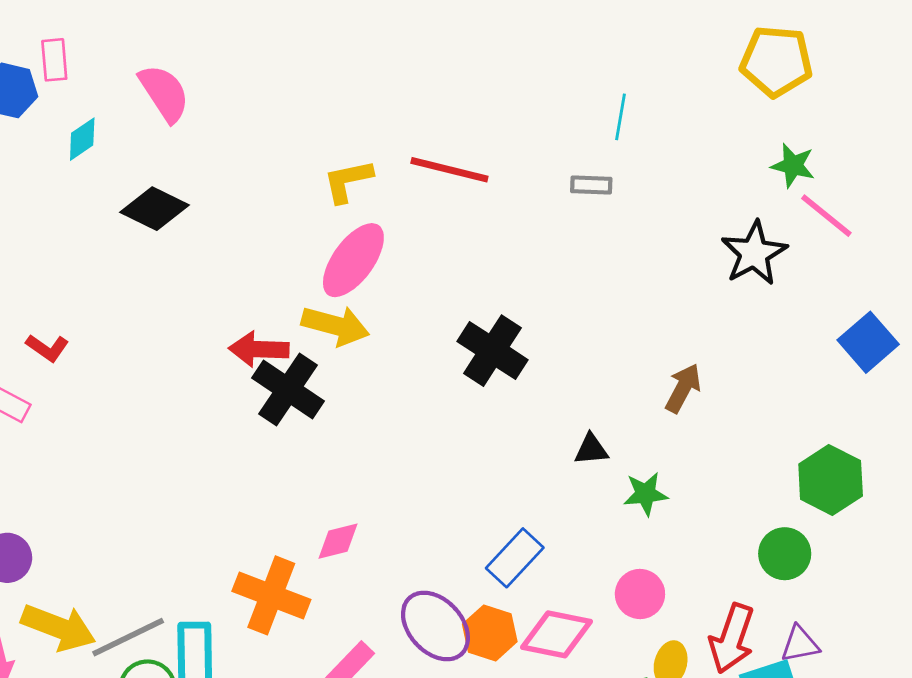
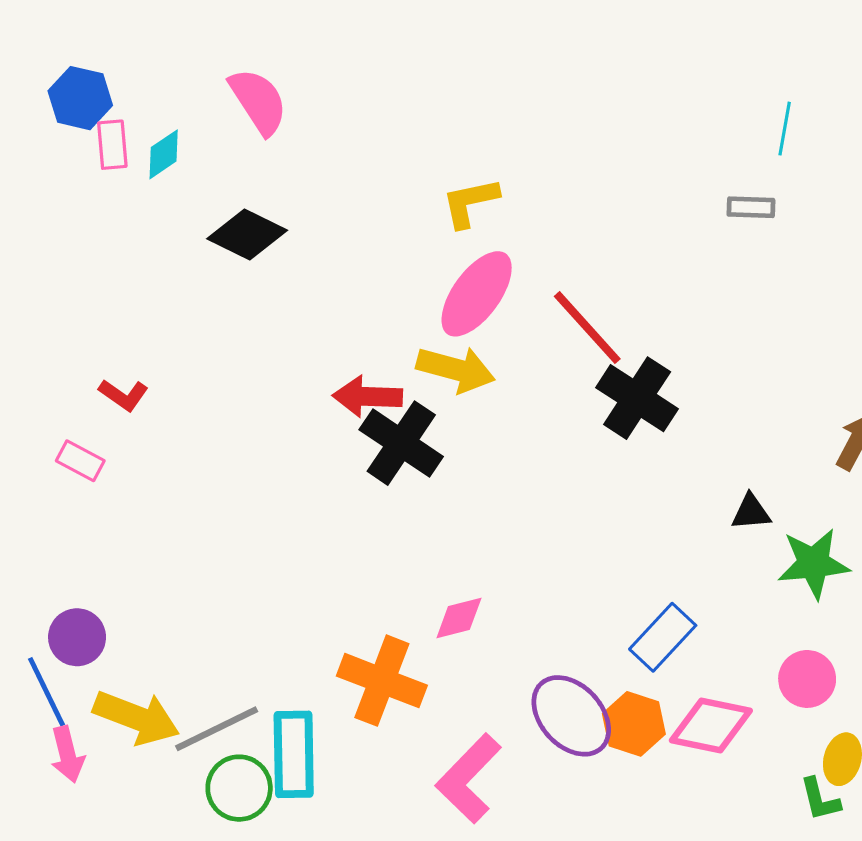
pink rectangle: (54, 60) -> (112, 145), moved
red line: (449, 170) -> (587, 328), moved, turned 34
green star: (646, 494) -> (814, 563), size x1.4

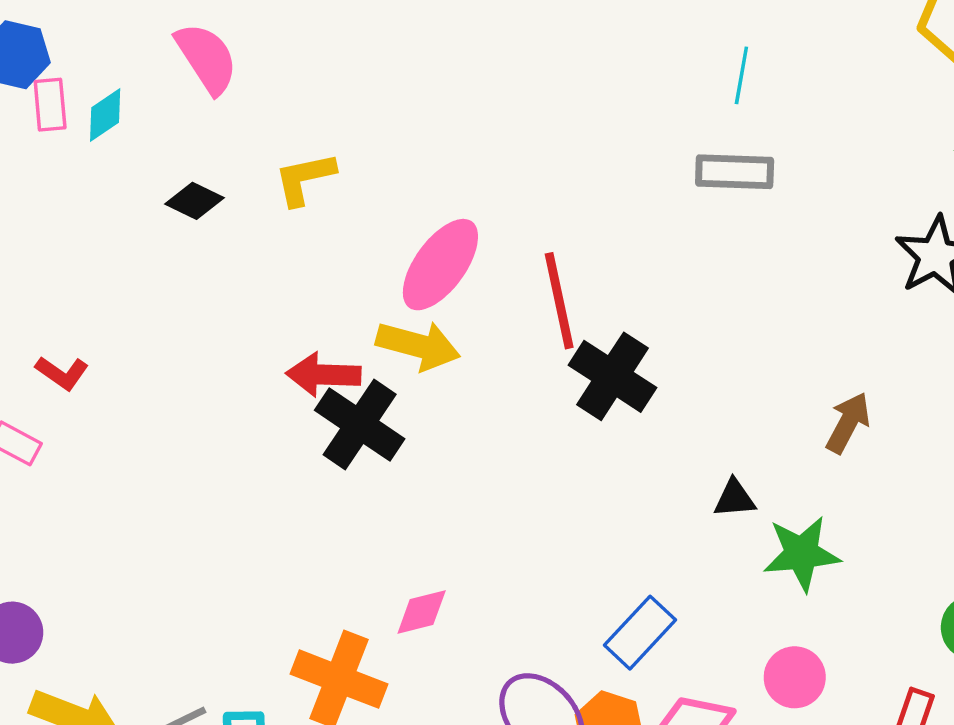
cyan line: (785, 129) -> (741, 75), moved
yellow L-shape: (470, 202) -> (305, 179), moved
gray rectangle: (751, 207) -> (735, 172), size x1.5
black diamond: (247, 234) -> (195, 201), size x0.7
red line: (587, 328) -> (559, 301), turned 30

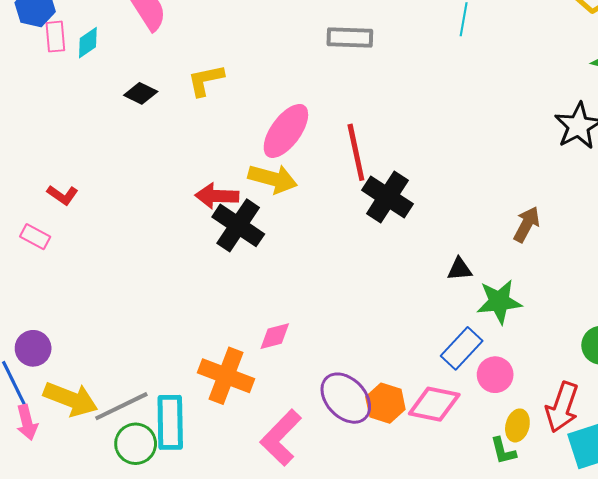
gray rectangle: (735, 172) -> (350, 38), moved
blue rectangle: (640, 633) -> (462, 348), moved

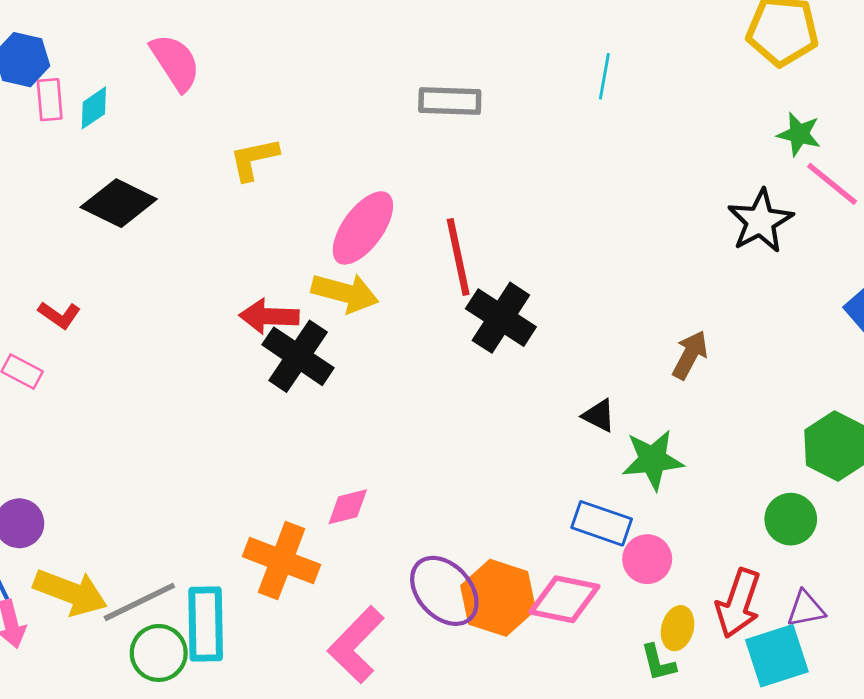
black diamond: (141, 93) -> (119, 203), moved, size x1.6
black triangle: (460, 269) -> (599, 416), turned 32
blue rectangle: (462, 348) -> (602, 523), turned 66
orange hexagon: (385, 403) -> (498, 598), size x1.4

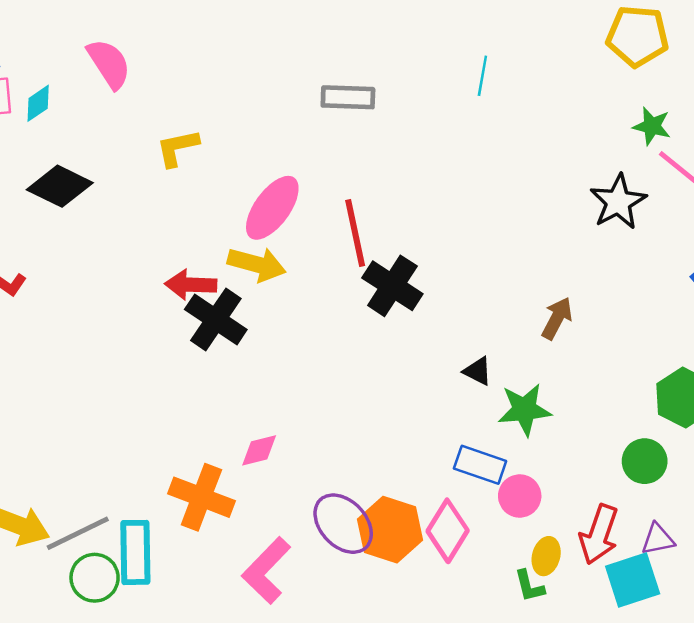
pink diamond: (564, 599) -> (448, 531), turned -70

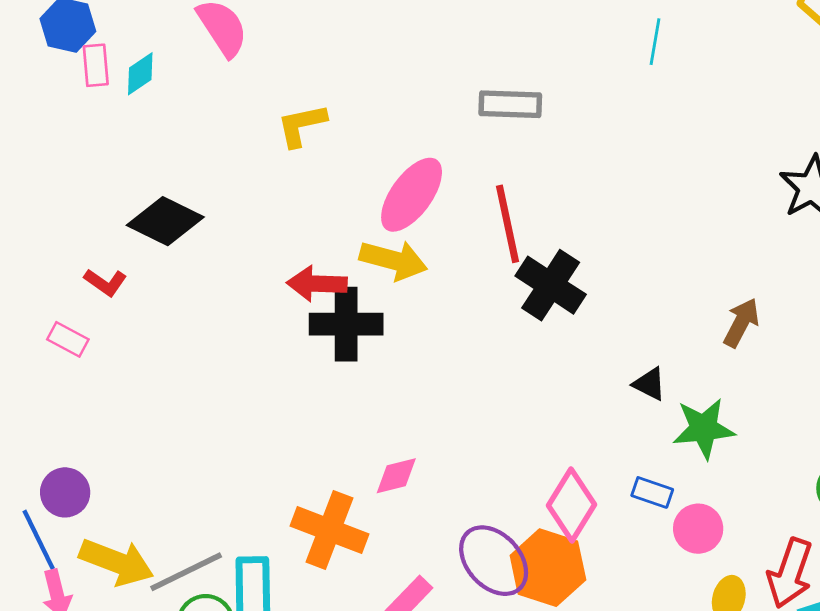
gray rectangle: (348, 97) -> (510, 104), moved
black diamond: (60, 186) -> (165, 221), moved
black cross: (216, 319) -> (346, 324), turned -34
blue rectangle: (480, 465) -> (652, 492), size x0.7
pink diamond: (448, 531) -> (572, 505), moved

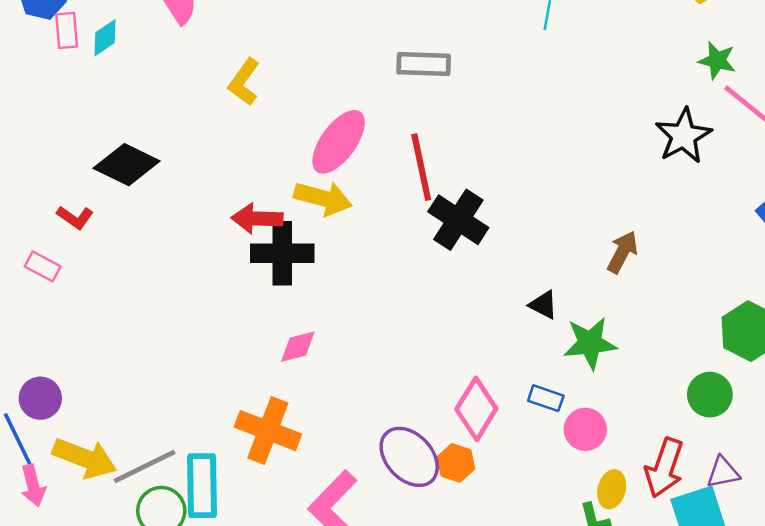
yellow L-shape: (302, 125) -> (244, 82), turned -42
pink diamond: (396, 476) -> (298, 347), moved
orange hexagon: (548, 568) -> (456, 463), size x0.6

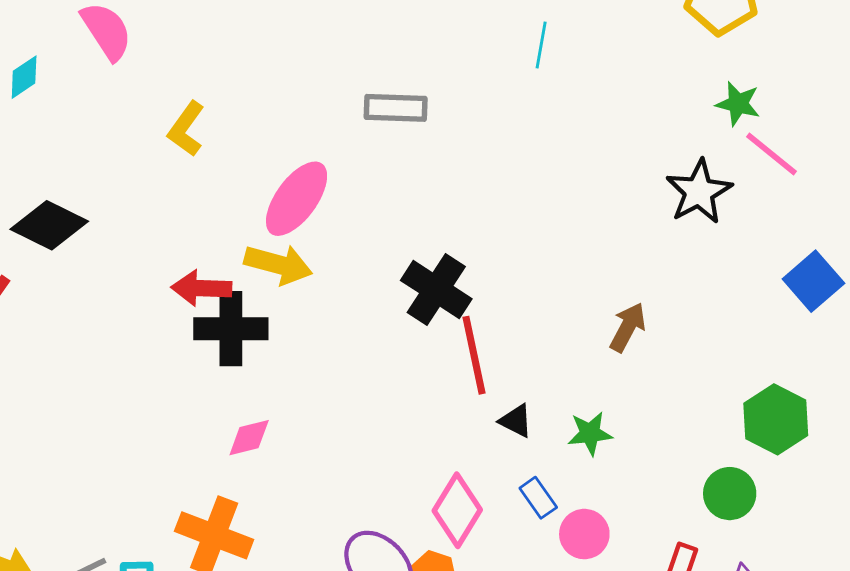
red line: (421, 167) -> (474, 355), moved
black triangle: (543, 305) -> (516, 421), moved
green star: (590, 343) -> (590, 433), size x0.7
blue rectangle: (546, 398) -> (538, 498), turned 36

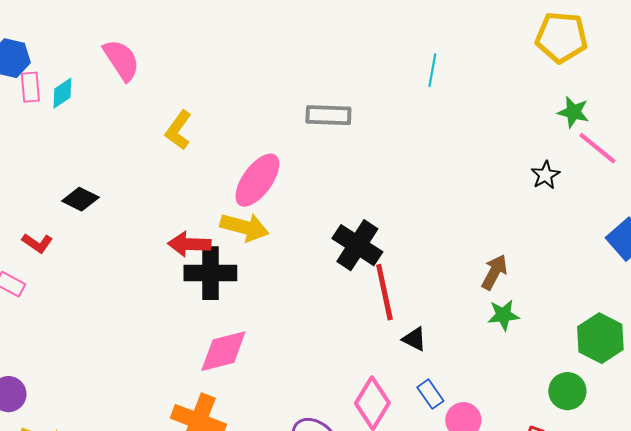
black star: (699, 192) -> (545, 175), size x0.6
black diamond: (49, 225) -> (80, 199), size x0.7
green star: (590, 433) -> (503, 315), moved
pink diamond: (249, 438) -> (223, 351), size x1.6

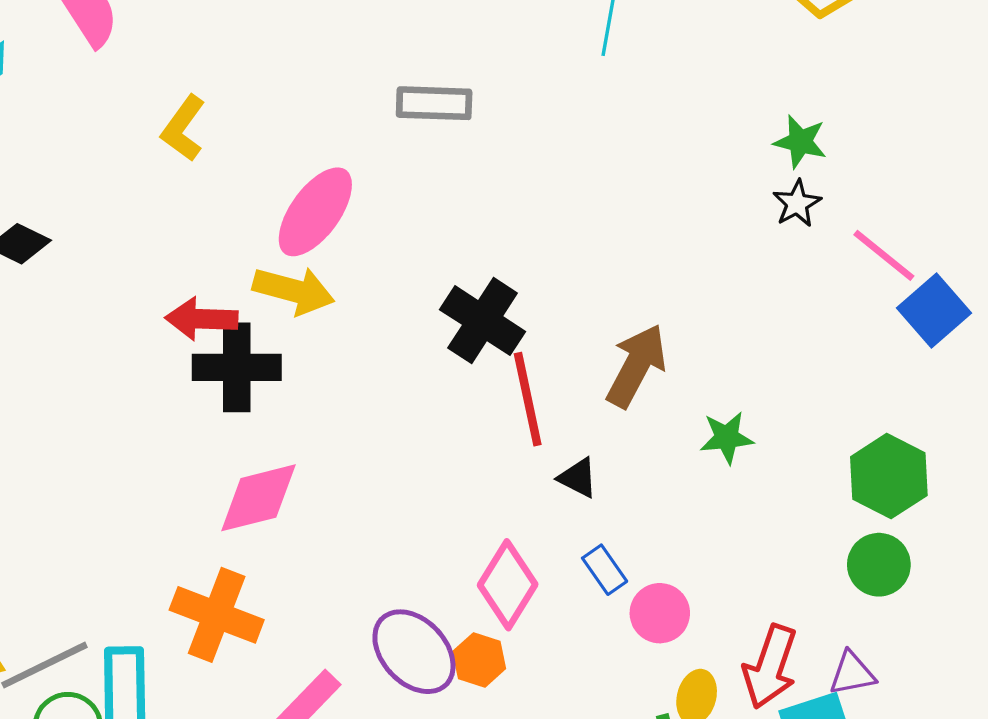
green star: (573, 112) -> (800, 142), moved
pink line: (597, 148) -> (884, 255), moved
brown arrow: (494, 272) -> (636, 366), moved, size x1.4
green circle: (567, 391) -> (879, 565), moved

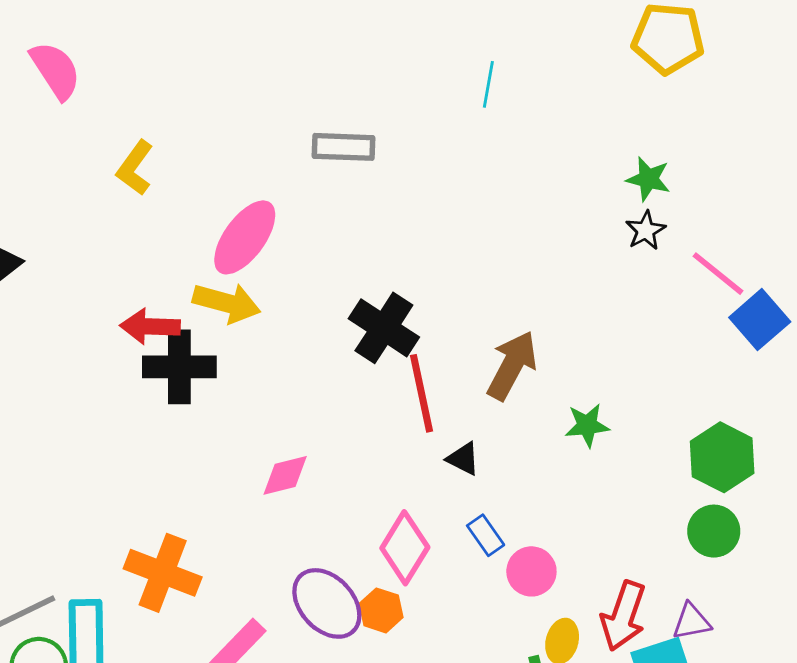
pink diamond: (258, 498) -> (285, 475), moved, size x0.7

